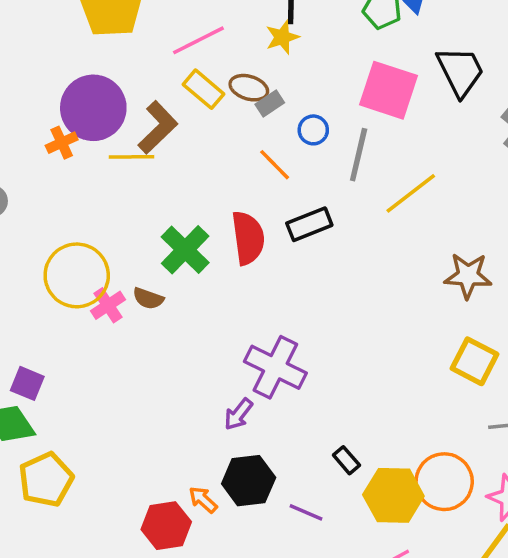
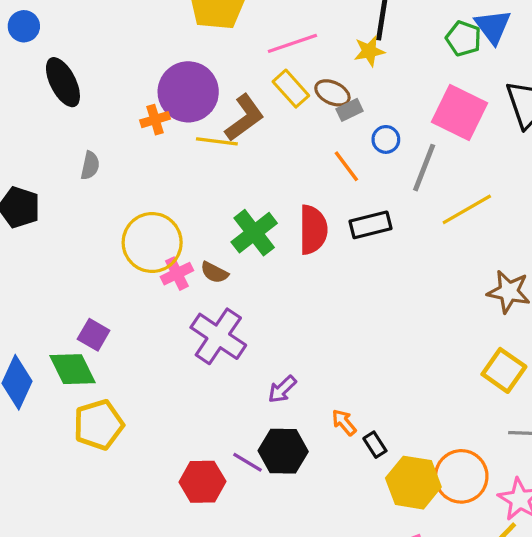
purple cross: (275, 367) -> (218, 336), moved
orange arrow: (203, 500) -> (344, 422), moved
purple line: (306, 512) -> (247, 462), moved

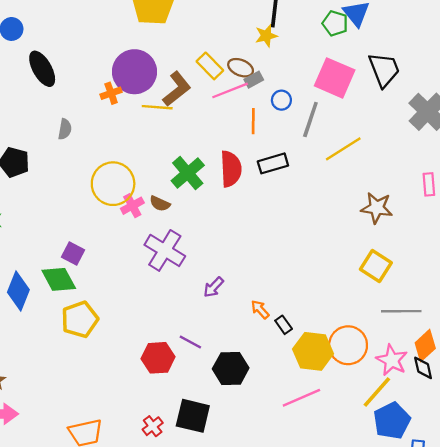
pink line: (292, 43) -> (230, 90), moved
orange line: (346, 166) -> (253, 121), turned 40
black hexagon: (283, 451) -> (231, 368), moved

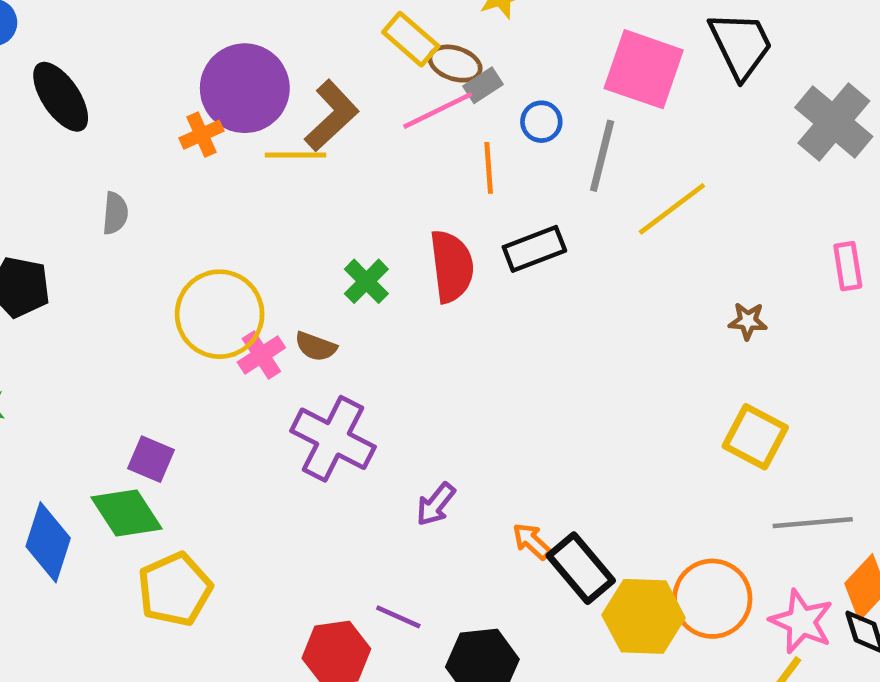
yellow rectangle: (210, 66) -> (411, 39), moved
green cross: (188, 173) -> (366, 281), size x0.7
brown star: (377, 208) -> (748, 321), size x0.6
black rectangle: (284, 325) -> (581, 568), size x1.8

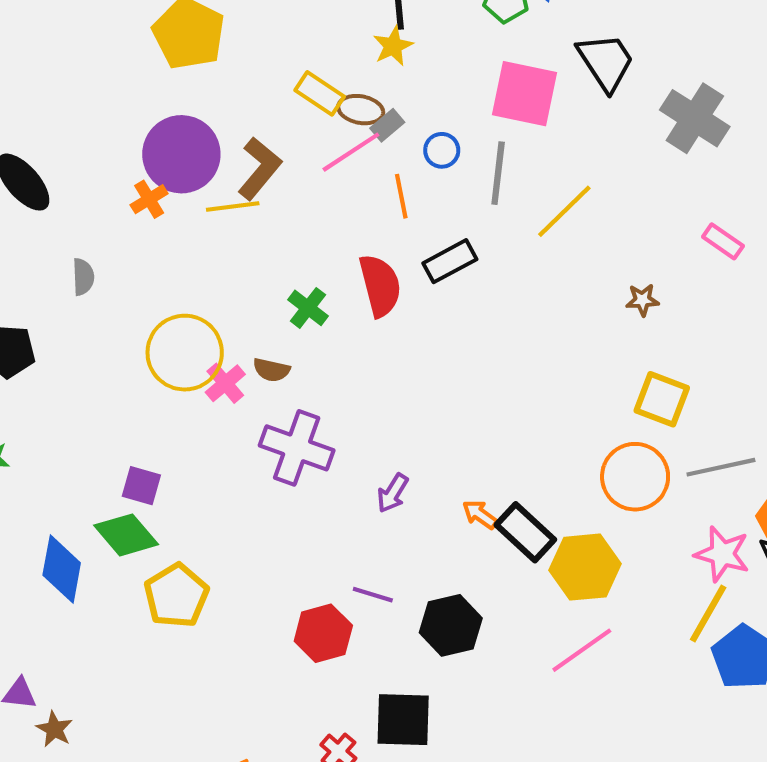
pink rectangle: (848, 266) -> (723, 241), turned -39
orange circle: (712, 599) -> (635, 477), moved

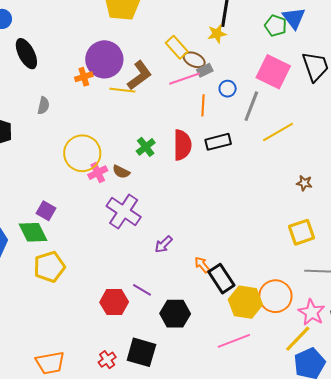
yellow square: (662, 399) -> (301, 232), turned 36
orange circle: (635, 477) -> (275, 296), moved

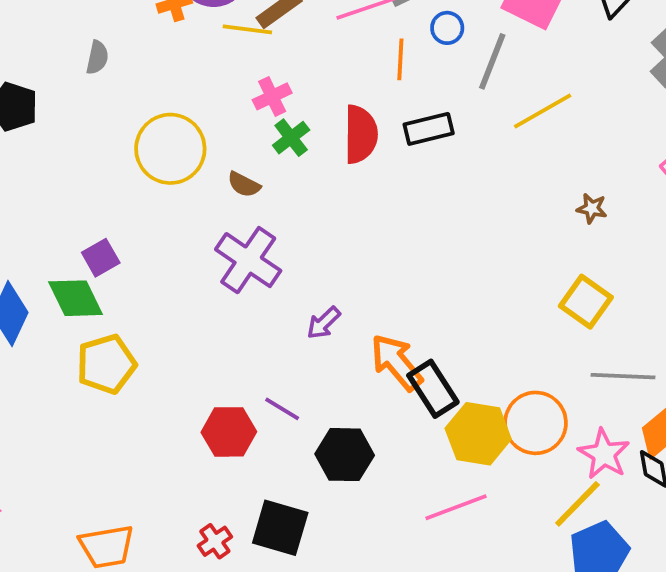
pink cross: (98, 173) -> (272, 96), moved
purple square: (46, 211) -> (101, 258), turned 30
yellow square: (301, 232) -> (586, 302), turned -36
orange arrow: (202, 265) -> (397, 362), size x1.8

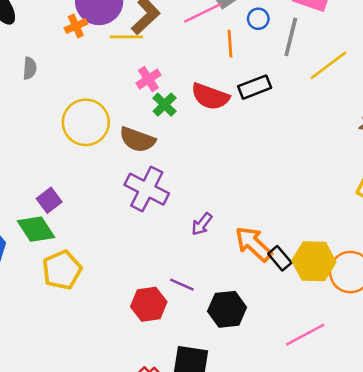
red semicircle: (361, 134) -> (210, 96), turned 117
brown semicircle: (244, 184) -> (137, 140), size x1.6
black rectangle: (433, 389) -> (280, 258), size x0.7
yellow hexagon: (478, 434) -> (314, 261), moved

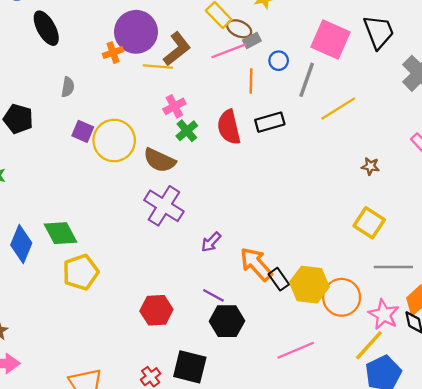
red semicircle: (210, 96) -> (229, 127), turned 52
purple square: (49, 200) -> (83, 131), moved, turned -35
purple line: (182, 285) -> (213, 295), moved

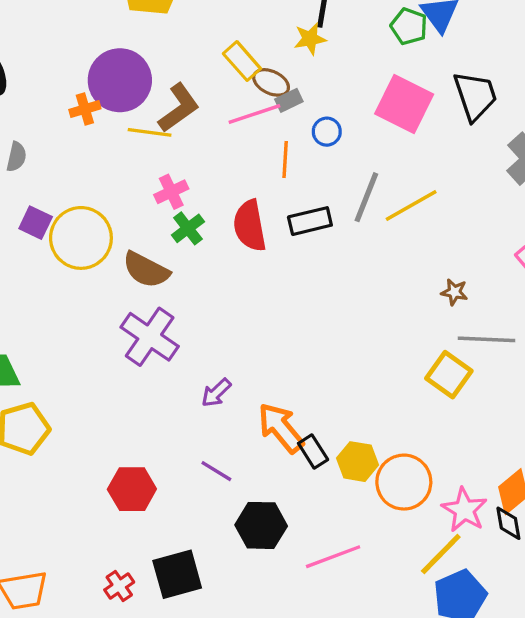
gray line: (307, 80) -> (366, 197), moved
gray line: (393, 267) -> (486, 339), moved
yellow hexagon: (309, 285) -> (358, 462), size x0.7
black hexagon: (227, 321) -> (261, 525), moved
black square: (190, 367) -> (177, 574), turned -32

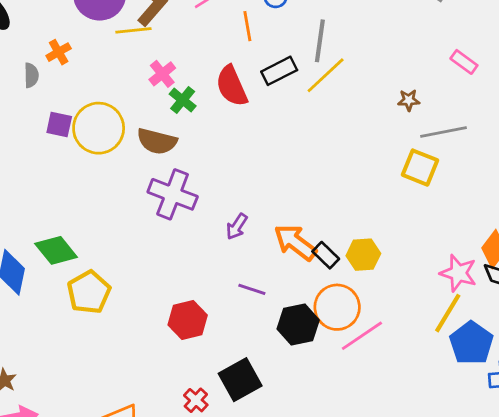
orange cross: (85, 109) -> (59, 52), moved
yellow line: (411, 206) -> (326, 75), moved
orange circle: (404, 482) -> (337, 307), moved

